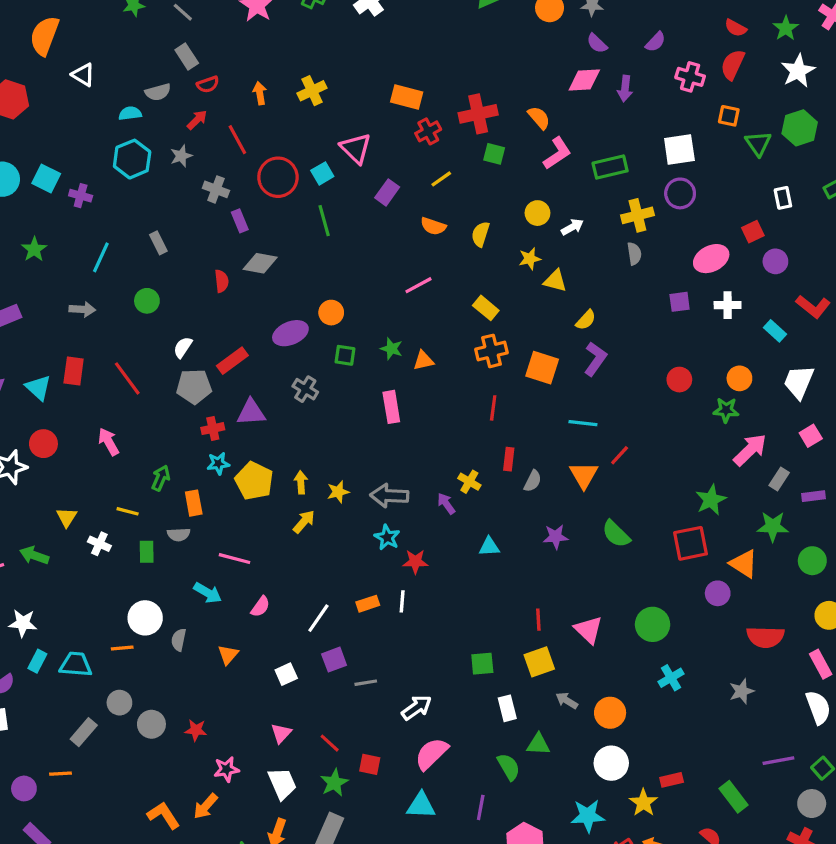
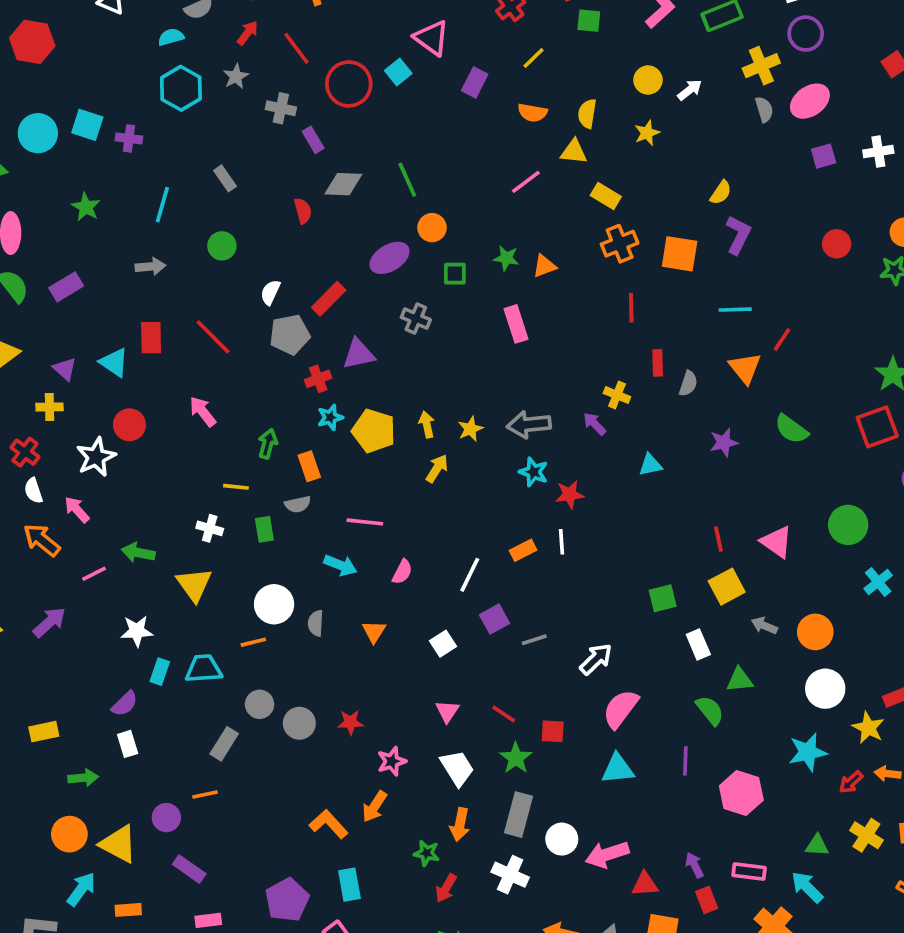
green line: (324, 221) -> (407, 180), moved
pink ellipse: (711, 259) -> (810, 101), moved
yellow triangle: (555, 281) -> (574, 152), moved
yellow triangle: (67, 517) -> (194, 585), moved, size x1.5

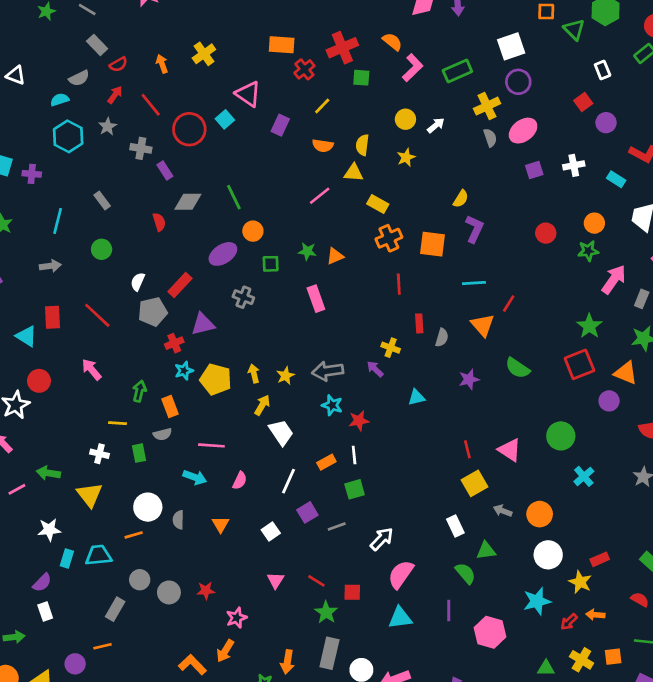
green square: (663, 598) -> (355, 489), moved
white trapezoid: (457, 768) -> (281, 432), moved

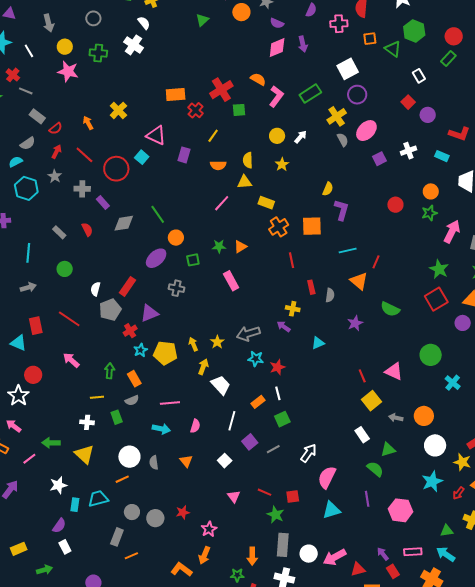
red semicircle: (159, 222) -> (87, 230), moved
orange line: (102, 646) -> (131, 556), moved

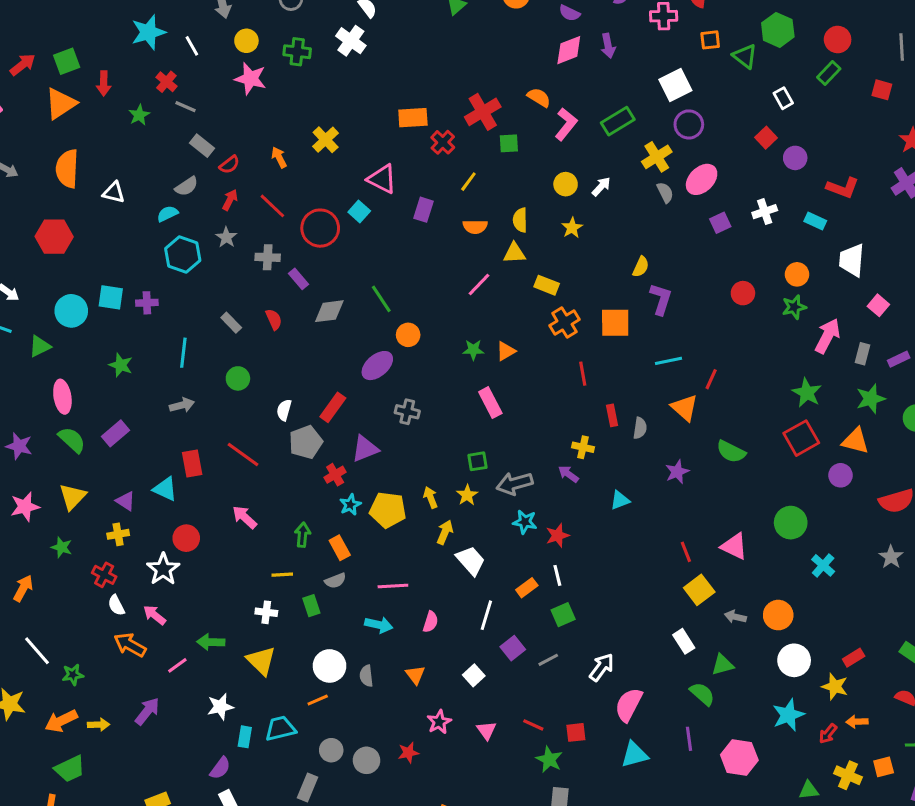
green square: (193, 260) -> (477, 461), moved
pink star: (209, 529) -> (439, 722), moved

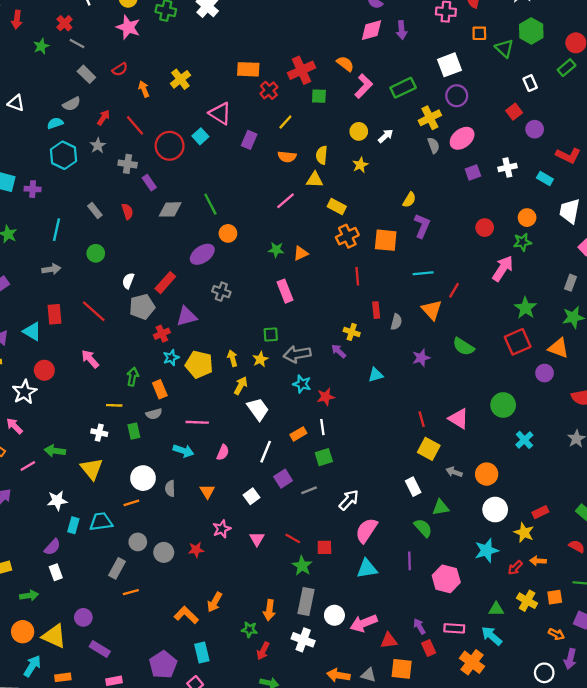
red semicircle: (229, 165) -> (120, 69), moved
pink arrow: (828, 336) -> (503, 268), moved
yellow square: (699, 590) -> (429, 449), turned -30

